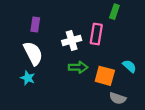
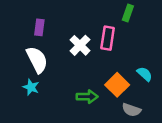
white cross: (72, 40) -> (80, 45), turned -30
green arrow: (78, 67) -> (87, 97), moved
orange square: (105, 76) -> (117, 85), turned 30

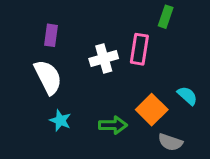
white cross: (80, 45) -> (104, 59), turned 30
cyan star: (31, 87) -> (60, 120), moved

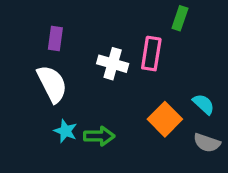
white cross: (104, 59) -> (113, 64), turned 32
green arrow: (113, 125) -> (99, 136), moved
gray semicircle: (170, 142) -> (207, 143), moved

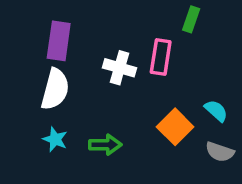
purple rectangle: (55, 38) -> (59, 41), size x1.5
white semicircle: (52, 84) -> (55, 89), turned 42
cyan star: (65, 131) -> (55, 139), moved

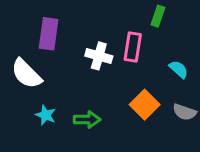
white semicircle: (55, 89) -> (26, 74), moved, turned 120
cyan semicircle: (216, 111) -> (179, 69), moved
gray semicircle: (220, 152) -> (184, 112), moved

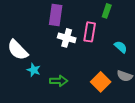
purple rectangle: (49, 34) -> (56, 15), moved
orange square: (145, 105) -> (101, 82), moved
cyan star: (46, 115) -> (34, 70), moved

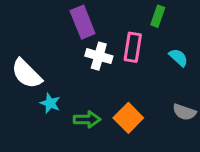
purple rectangle: (56, 15) -> (83, 22), turned -30
cyan semicircle: (121, 47) -> (178, 57), moved
orange square: (101, 82) -> (128, 118), moved

